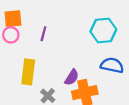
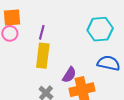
yellow rectangle: (28, 72) -> (43, 56), moved

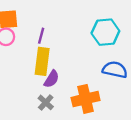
purple semicircle: (69, 75) -> (52, 79), moved

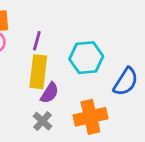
cyan hexagon: (105, 32) -> (86, 58), moved
blue semicircle: (115, 70) -> (126, 82), turned 110

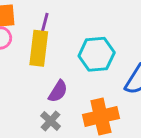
purple line: (37, 41) -> (45, 23), moved
yellow rectangle: (38, 72) -> (39, 48), moved

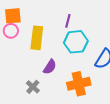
purple line: (45, 23) -> (68, 21), moved
gray cross: (51, 121) -> (33, 87), moved

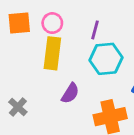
pink circle: (11, 31) -> (52, 23), moved
gray cross: (33, 87) -> (18, 107), moved

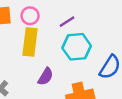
purple line: (95, 30) -> (67, 22), turned 42

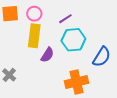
purple semicircle: (46, 77) -> (47, 55), moved

